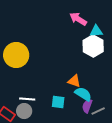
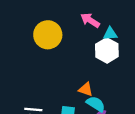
yellow circle: (16, 55) -> (48, 35), moved

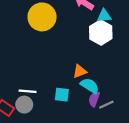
orange triangle: (86, 89) -> (80, 71), turned -40

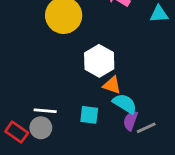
cyan triangle: (104, 16) -> (159, 14), moved
white hexagon: (101, 32) -> (99, 61), moved
orange triangle: (80, 71) -> (112, 85), turned 40

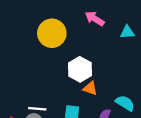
cyan semicircle: (125, 104) -> (125, 103), moved

